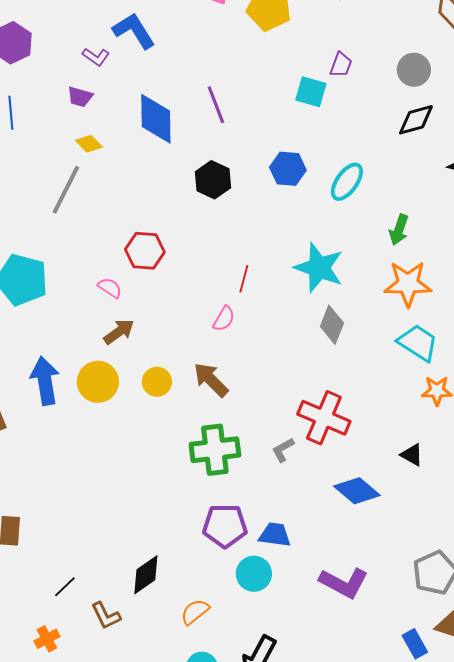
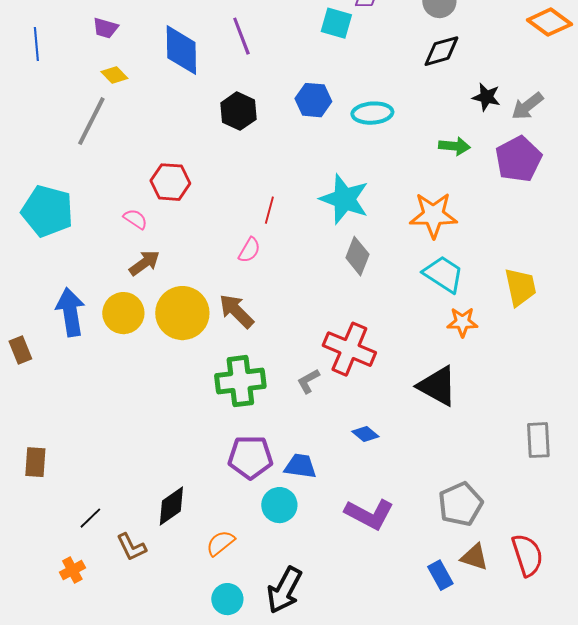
cyan ellipse: (347, 182) -> (372, 113), turned 51
green arrow: (399, 230) -> (454, 146), moved, turned -104
yellow circle: (157, 382) -> (182, 313), size x1.8
black triangle: (412, 455) -> (437, 386), size x1.8
blue diamond: (357, 491) -> (365, 434), moved, size x0.6

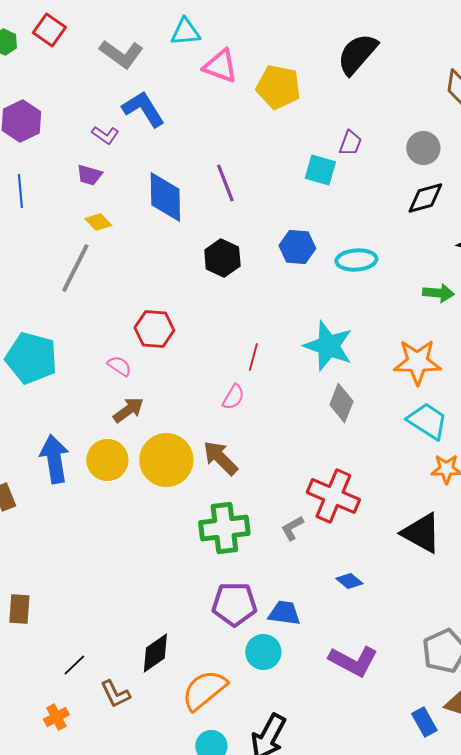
orange semicircle: (220, 543) -> (204, 690), size x1.6

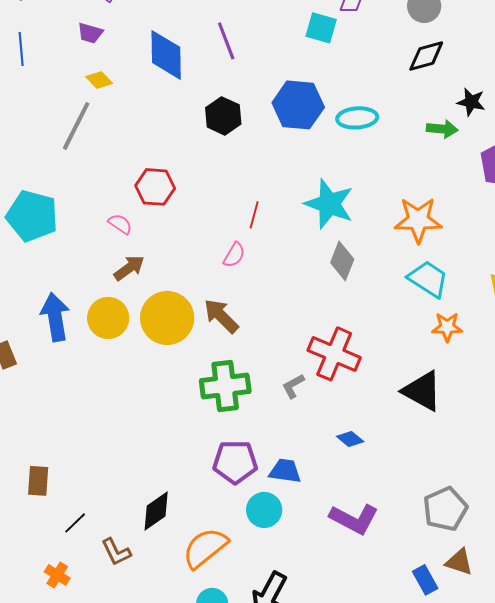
blue hexagon: (297, 247) -> (298, 105), size x1.4
green arrow: (438, 293) -> (442, 129), moved
brown rectangle: (19, 609) -> (38, 481), moved
orange cross: (56, 717) -> (57, 575), turned -30

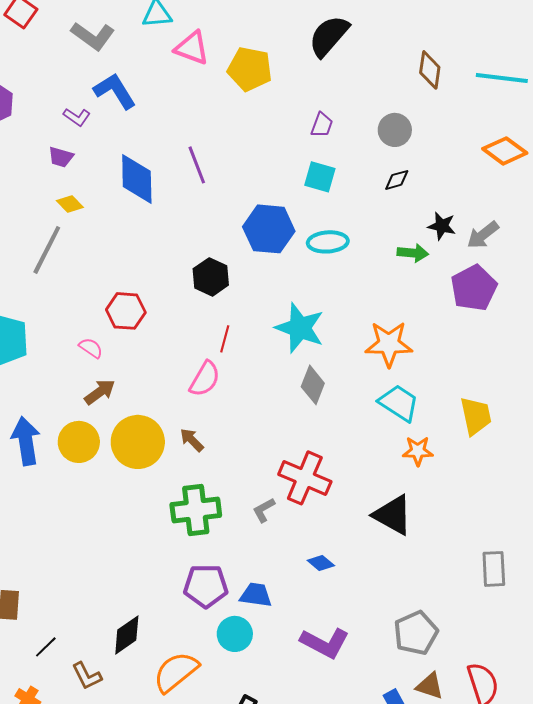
cyan square: (321, 28) -> (320, 177), moved
black diamond: (426, 56) -> (397, 180), size x0.7
black hexagon: (223, 116) -> (211, 277), moved
pink semicircle: (234, 255) -> (205, 379), size x1.4
brown arrow: (221, 316) -> (192, 440), size x0.7

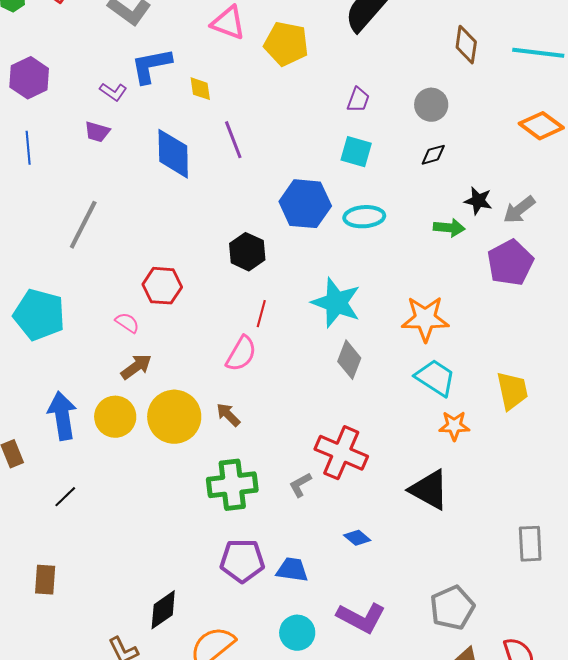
blue L-shape: (115, 91) -> (151, 66), turned -69
yellow diamond: (70, 204) -> (200, 89), moved, turned 36
cyan circle: (235, 634) -> (297, 633), moved
black line: (46, 647) -> (65, 497), moved

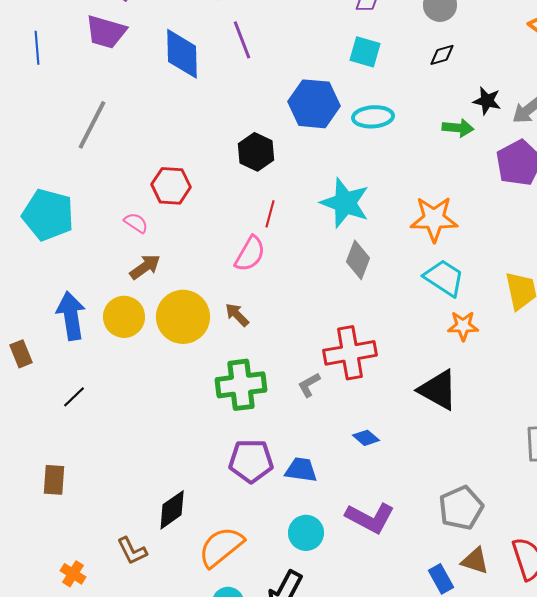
purple trapezoid: (97, 132) -> (106, 32), size x1.6
red cross: (341, 453) -> (350, 353), turned -33

